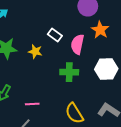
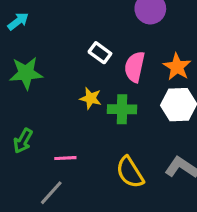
orange star: (100, 30) -> (177, 67), moved
yellow star: (35, 52) -> (91, 98), moved

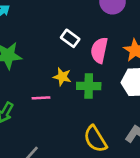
pink line: (65, 158) -> (41, 98), moved

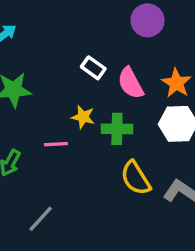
pink semicircle: (99, 50) -> (131, 83), turned -40
yellow semicircle: (95, 139) -> (136, 178), moved

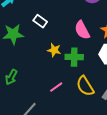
white rectangle: (93, 68) -> (40, 21), moved
pink line: (56, 144) -> (56, 87), moved, turned -32

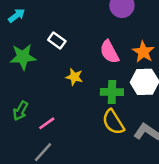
green cross: (74, 57) -> (112, 92), moved
pink line: (56, 87) -> (47, 123), moved

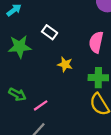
pink semicircle: (109, 52) -> (96, 42), turned 40
green arrow: (20, 111) -> (17, 94), turned -91

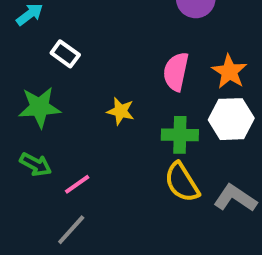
white rectangle: (50, 32) -> (65, 54), moved
green star: (20, 47) -> (40, 107), moved

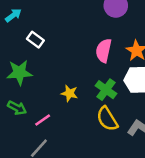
yellow star: (121, 111) -> (69, 93), moved
green cross: (180, 135) -> (106, 90), turned 35

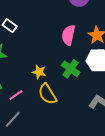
yellow semicircle: (107, 119) -> (47, 94), moved

